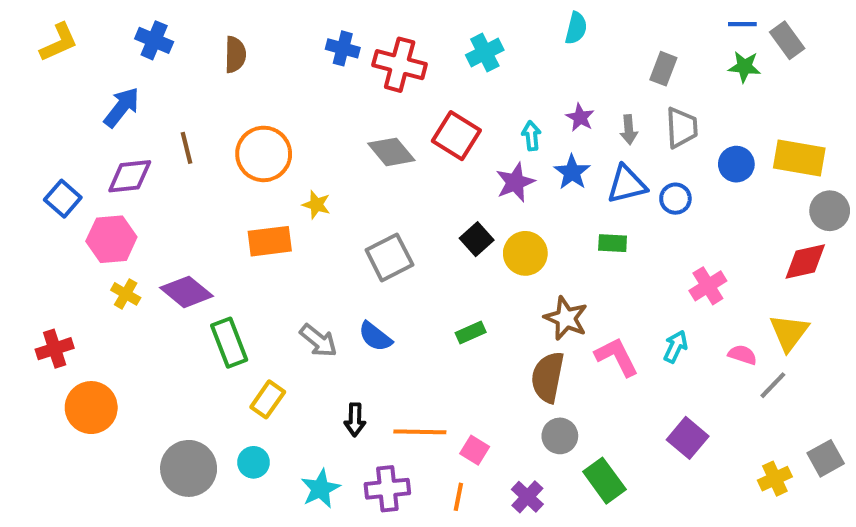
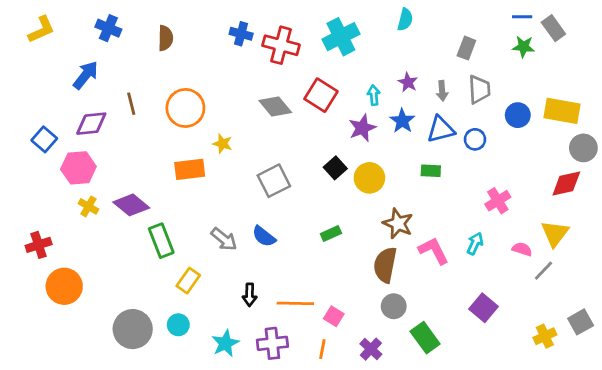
cyan cross: (485, 53) -> (341, 37), size x1.4

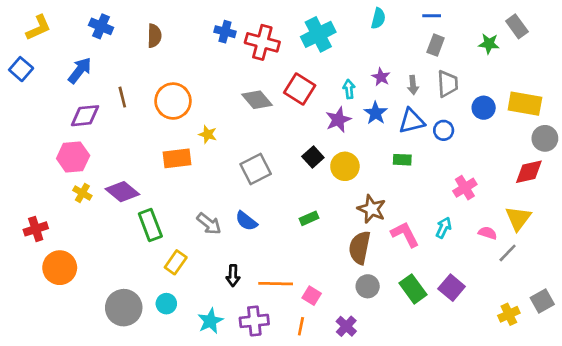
blue line: (522, 17) -> (432, 16), moved
blue square: (44, 139) -> (21, 69), moved
green rectangle: (425, 338) -> (413, 289), moved

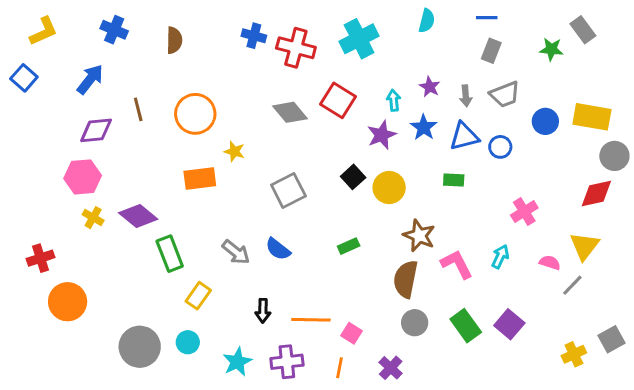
gray trapezoid: (448, 84) -> (505, 94), turned 72

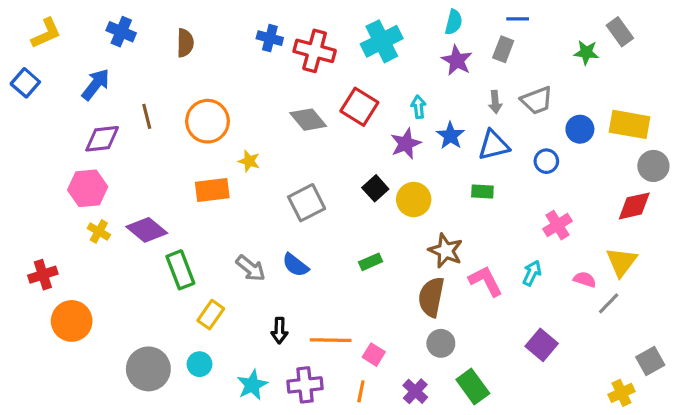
gray rectangle: (491, 51) -> (503, 49), moved
purple star: (430, 87) -> (457, 60), moved, size x1.4
blue circle: (500, 147) -> (546, 161), moved
green rectangle: (466, 326) -> (473, 387), moved
yellow cross: (574, 354) -> (621, 393), moved

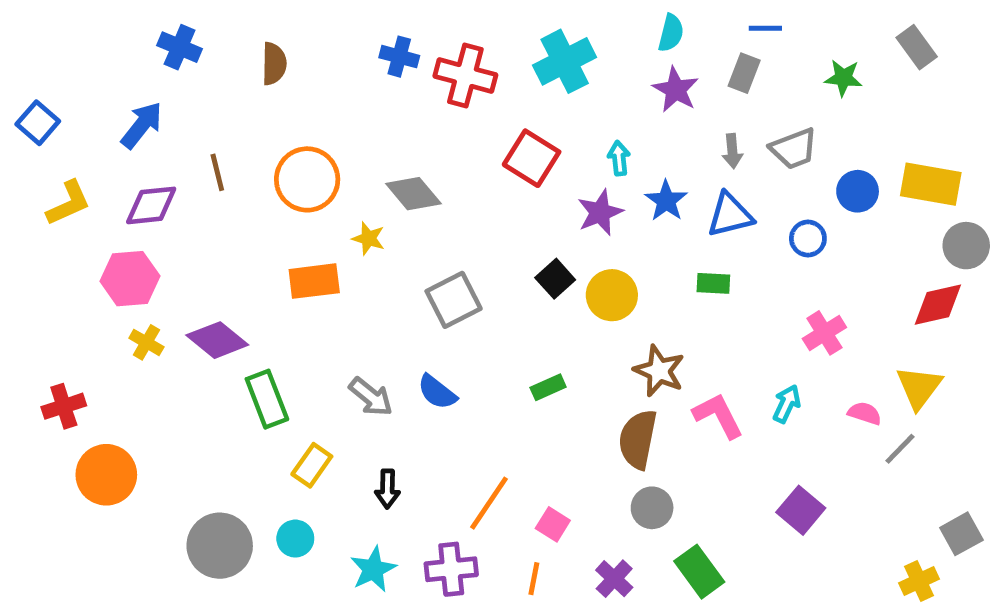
yellow L-shape: (46, 33) -> (68, 203), moved
green star: (586, 52) -> (843, 78), moved
gray diamond: (308, 120) -> (413, 194), moved
black arrow: (279, 331) -> (387, 489), moved
orange line: (331, 340) -> (489, 503), turned -57

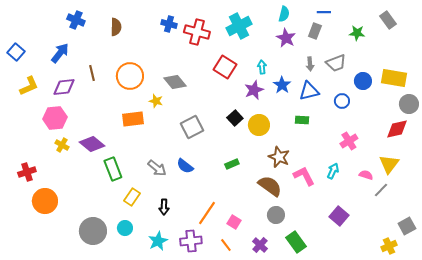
brown semicircle: (638, 439) -> (270, 186), turned 115
orange line: (534, 579) -> (226, 245), turned -48

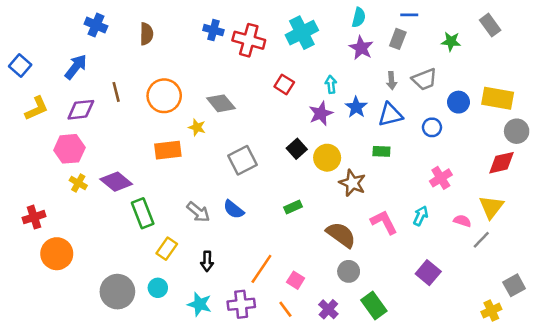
red square: (225, 67) -> (284, 84), size x0.7
brown star: (279, 157) -> (352, 183), moved
cyan star: (158, 241) -> (200, 304), turned -30

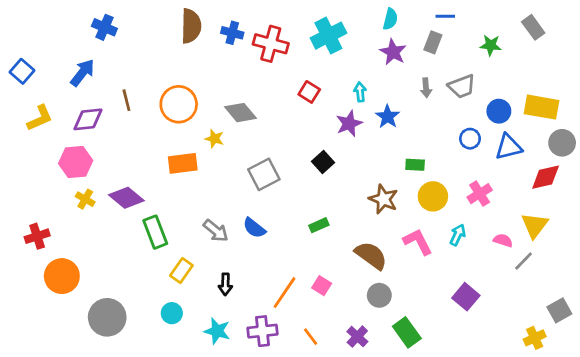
brown semicircle: (146, 34) -> (191, 26), moved, size x1.4
blue triangle: (390, 115) -> (508, 147), moved
yellow circle: (327, 158) -> (433, 196), moved
pink square: (296, 280) -> (322, 286), moved
gray circle: (117, 292) -> (107, 317), moved

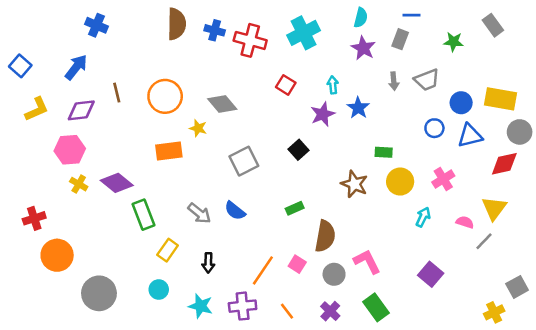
pink L-shape: (418, 242) -> (367, 262), moved
brown semicircle: (371, 255) -> (325, 236), moved, turned 64
gray circle: (379, 295) -> (334, 274), moved

